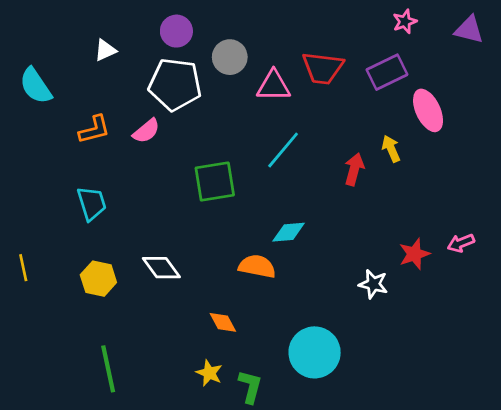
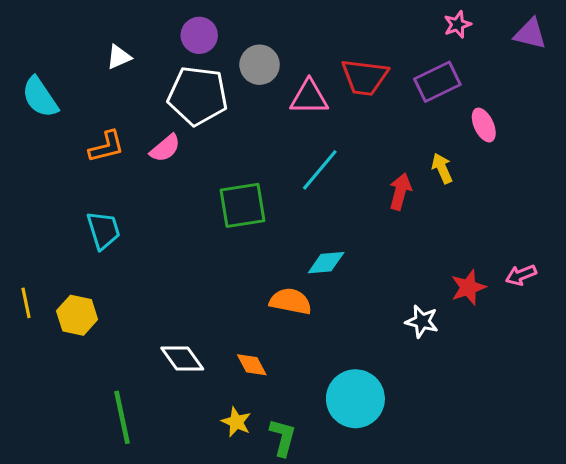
pink ellipse: (428, 110) -> (484, 125), size x0.7
white diamond: (161, 268) -> (182, 359), moved
yellow hexagon: (98, 279) -> (77, 315), moved

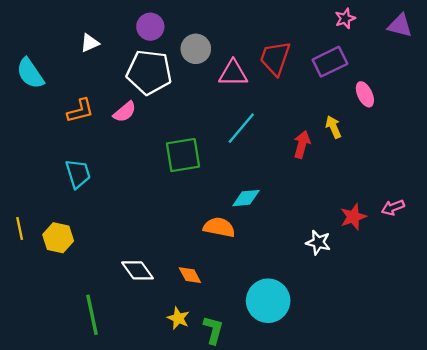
red trapezoid: (365, 77) -> (275, 58), turned 102

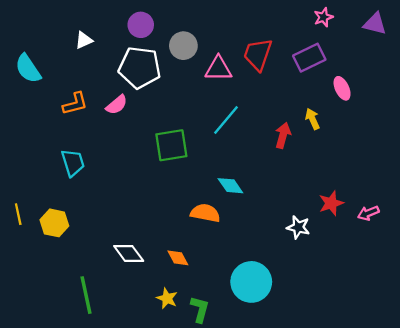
cyan diamond: (246, 198) -> (230, 186), turned 60
pink arrow: (393, 207) -> (368, 213), moved

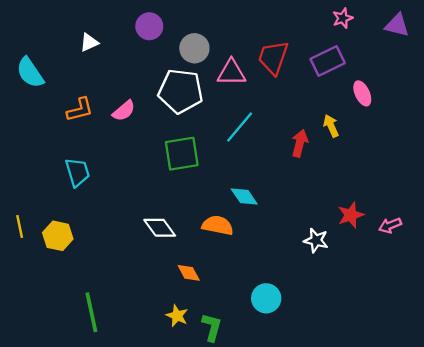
white pentagon: (140, 68) -> (181, 91), moved
white diamond: (129, 254) -> (160, 228), moved
cyan circle: (251, 282) -> (266, 298), size x0.7

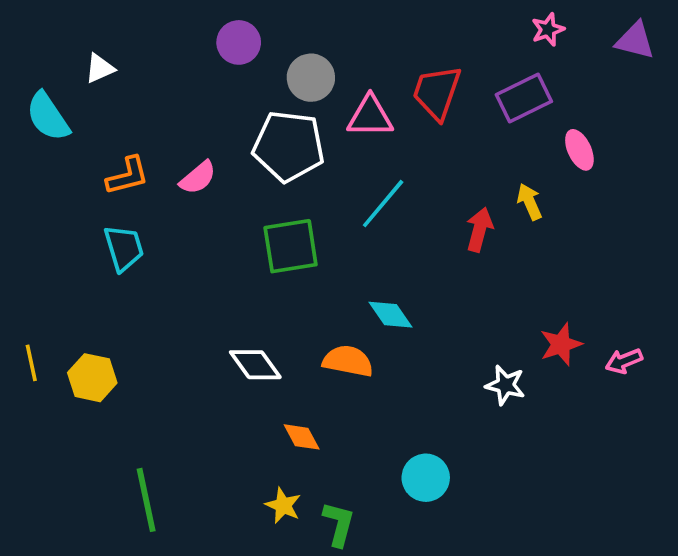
white triangle: (89, 42) -> (100, 68), moved
cyan trapezoid: (77, 172) -> (124, 248), moved

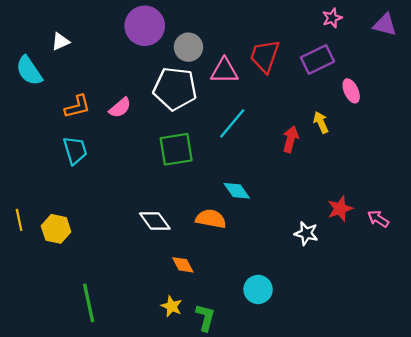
purple circle: (239, 42) -> (145, 26), size x1.5
pink arrow: (624, 361) -> (378, 219), turned 55

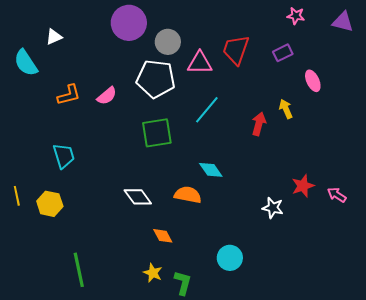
pink star: (332, 18) -> (296, 16), turned 30
purple rectangle: (317, 59) -> (283, 53), size x0.7
cyan trapezoid: (75, 150) -> (64, 156), moved

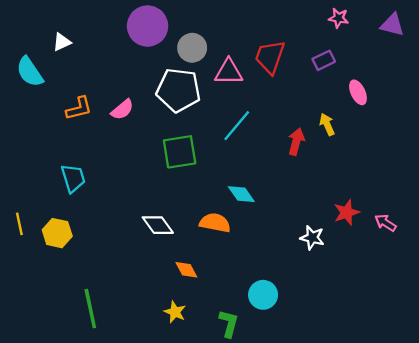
green L-shape: (183, 283) -> (229, 323), moved

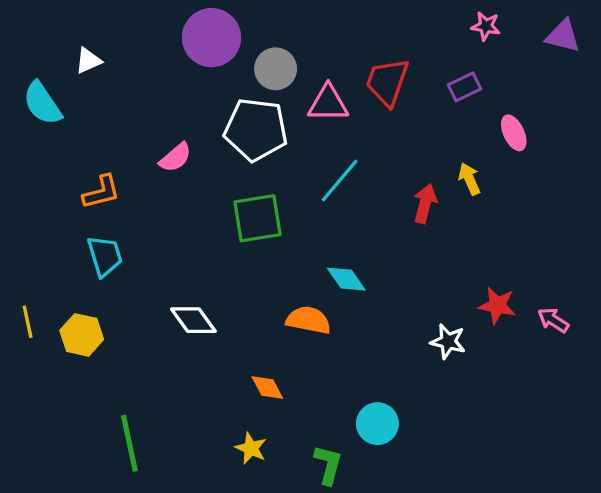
orange L-shape: (79, 108) -> (101, 192), moved
red star: (347, 212) -> (497, 305), turned 30
white diamond: (158, 225) -> (193, 320), moved

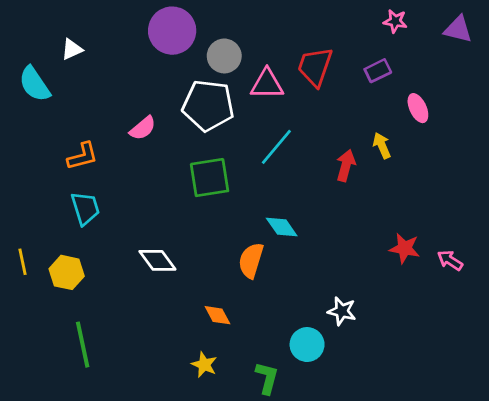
orange semicircle: (308, 320) -> (251, 260), turned -84
white star: (448, 341) -> (342, 311), moved
green line: (129, 443) -> (83, 345), moved

